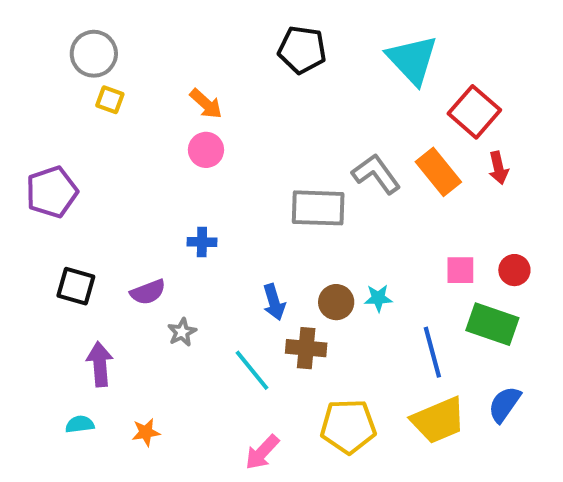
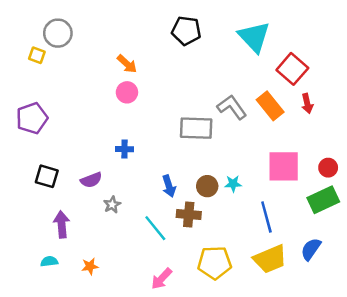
yellow square: (110, 100) -> (37, 55), moved
pink square: (460, 270) -> (284, 166), size x1.8
red circle: (514, 270) -> (328, 168), moved
green rectangle: (492, 324) -> (323, 200), moved, turned -44

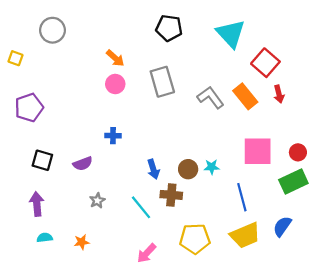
yellow square: (37, 55) -> (16, 58), moved
gray rectangle: (196, 128) -> (162, 82), moved, turned 72
gray star: (112, 205) -> (97, 201), moved
purple arrow: (62, 224) -> (37, 204), moved

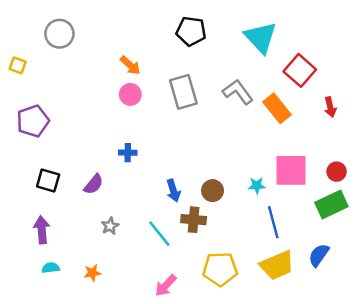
red arrow: (279, 94) -> (330, 107), moved
gray L-shape: (211, 97) -> (238, 92), moved
purple semicircle: (83, 164) -> (94, 184), turned -30
cyan star: (212, 167) -> (257, 186), moved

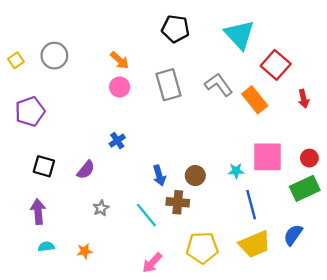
gray circle: (59, 34) -> (54, 56), moved
yellow square: (18, 65) -> (16, 60), turned 35
blue cross: (128, 153) -> (117, 141), turned -35

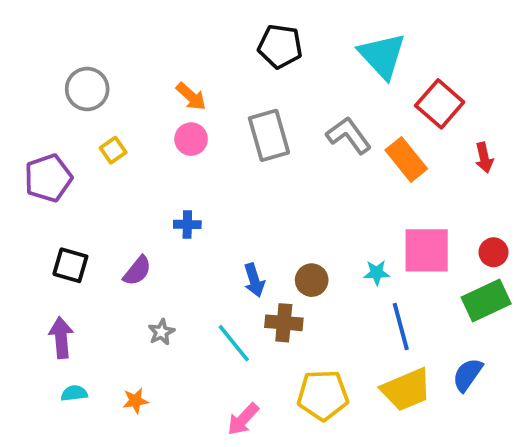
yellow square: (16, 60) -> (113, 150), moved
blue cross: (117, 141) -> (187, 224), turned 35

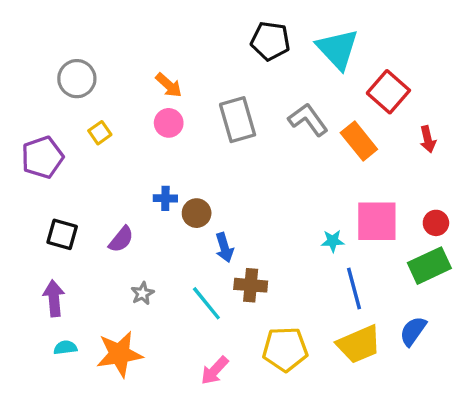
black pentagon: (280, 46) -> (270, 41), moved
brown circle: (312, 280) -> (197, 213), moved
orange star: (135, 401) -> (119, 354), size x2.0

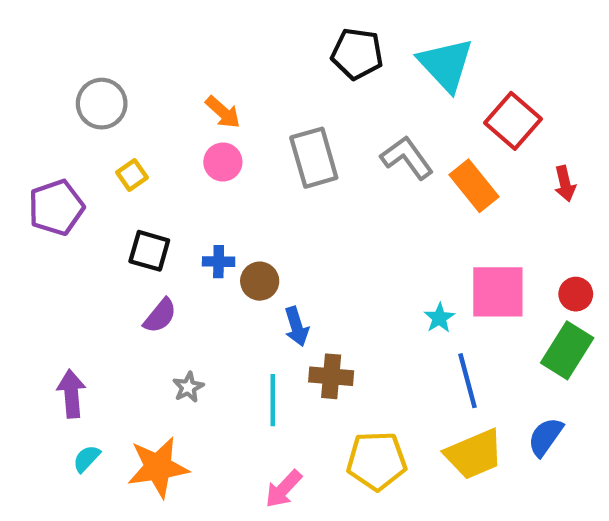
black square: (62, 234) -> (149, 251), moved
cyan star: (333, 241) -> (439, 318), turned -30
green rectangle: (429, 266) -> (567, 350), turned -33
cyan line: (206, 303) -> (273, 400), turned 39
cyan semicircle: (65, 348) -> (86, 459), turned -40

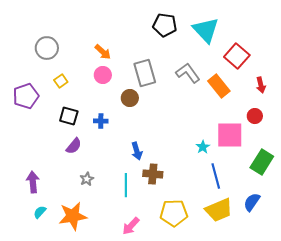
brown circle: (260, 281) -> (130, 98), moved
red circle: (576, 294) -> (255, 116), moved

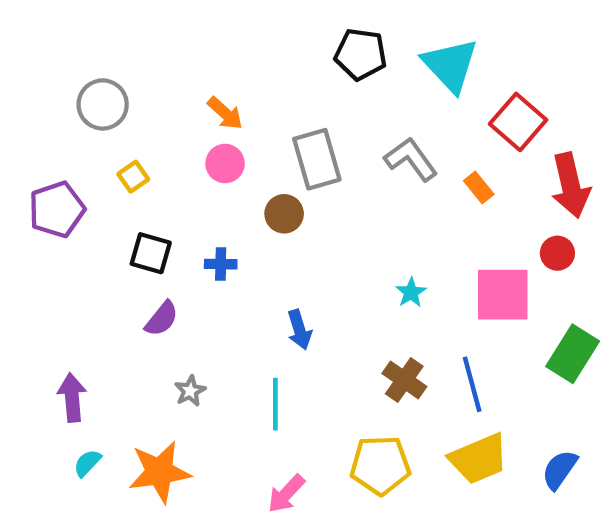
red arrow: (261, 85) -> (571, 185), size x1.8
orange rectangle: (219, 86) -> (479, 188), size x0.6
cyan star: (203, 147) -> (411, 293), moved
brown cross: (153, 174) -> (404, 380), moved, turned 30
blue semicircle: (252, 202) -> (560, 470), moved

